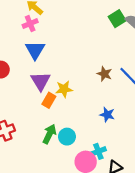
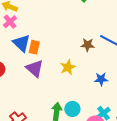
yellow star: (64, 89) -> (68, 67), moved
orange rectangle: (49, 100) -> (34, 47), moved

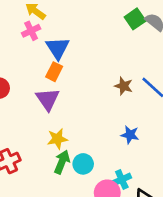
blue triangle: (21, 43) -> (58, 48), moved
yellow star: (68, 67) -> (57, 139), moved

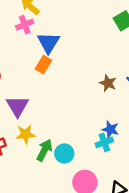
purple triangle: (48, 99) -> (17, 106), moved
yellow star: (57, 139) -> (25, 134), moved
cyan cross: (122, 179) -> (104, 142), moved

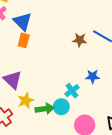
cyan cross: (104, 142) -> (72, 91), moved
green arrow: (44, 150) -> (45, 109), turned 72

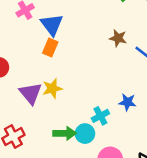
brown star: (80, 40) -> (118, 38), moved
yellow star: (26, 100) -> (52, 88), moved

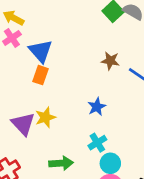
blue star: (127, 102) -> (97, 107), moved, turned -30
cyan circle: (85, 134) -> (110, 163), moved

